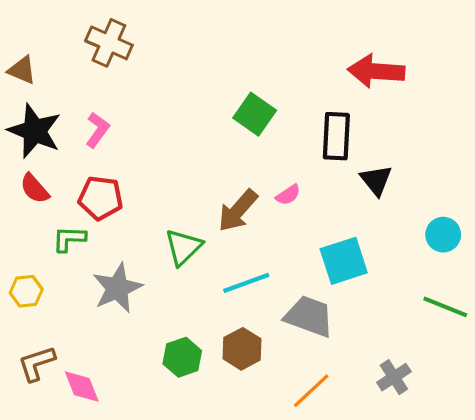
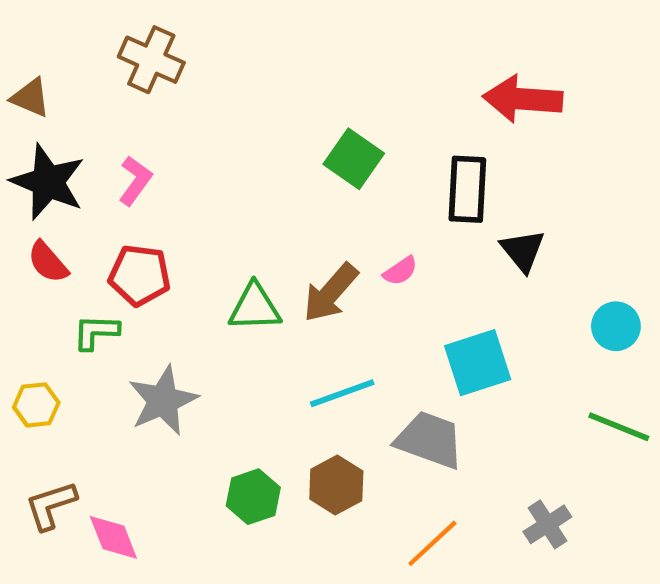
green triangle: (183, 247) -> (255, 307), moved, turned 42

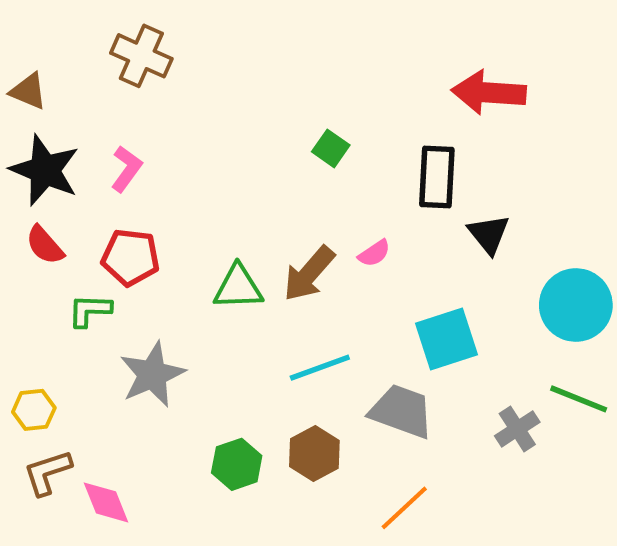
green square: (354, 159) -> (331, 148), size x0.7
cyan circle: (616, 326) -> (576, 305), size x1.6
yellow hexagon: (36, 405) -> (34, 410), moved
gray cross: (547, 524) -> (517, 429), moved

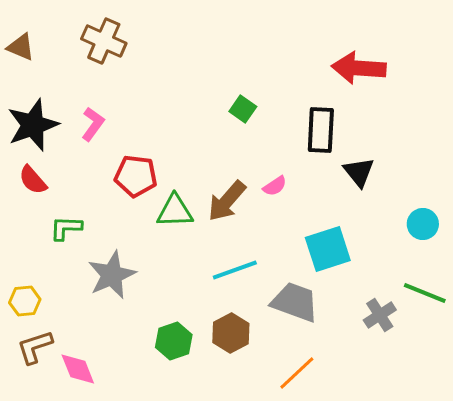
brown triangle: (28, 91) -> (21, 47), moved
black star: (45, 170) -> (33, 125), turned 30
red pentagon: (131, 257) -> (136, 176), moved
cyan circle: (576, 305) -> (423, 224), size x0.6

